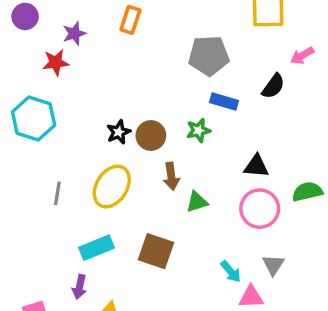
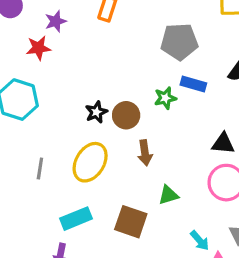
green star: (198, 130) -> (165, 98), moved
green triangle: (197, 202) -> (168, 195), moved

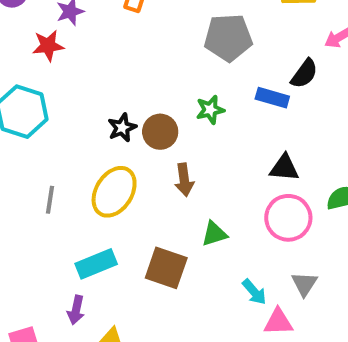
blue rectangle: (193, 84) -> (272, 98), moved

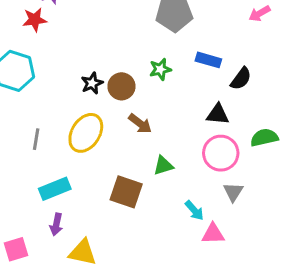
black semicircle: (304, 74) -> (241, 79), moved
brown arrow: (184, 180) -> (140, 124), turned -45
cyan rectangle: (96, 264) -> (55, 189), moved
gray triangle: (304, 284) -> (233, 192), moved

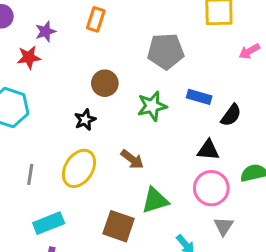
green star: (160, 69) -> (152, 106), size x1.4
brown circle: (121, 86) -> (105, 83), moved
green triangle: (163, 165) -> (155, 200), size x1.4

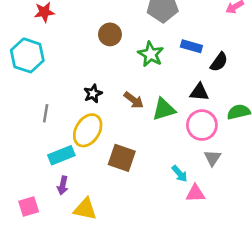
green star: (152, 106) -> (151, 54), turned -30
black star: (85, 120) -> (93, 94), moved
yellow ellipse: (79, 168) -> (88, 130), moved
green triangle: (155, 200) -> (164, 109), moved

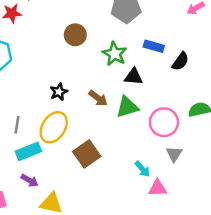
black triangle: (199, 92) -> (134, 77), moved
gray line: (46, 113) -> (17, 125), moved
brown square: (122, 158) -> (87, 154), turned 36
purple arrow: (63, 185) -> (30, 180), turned -72

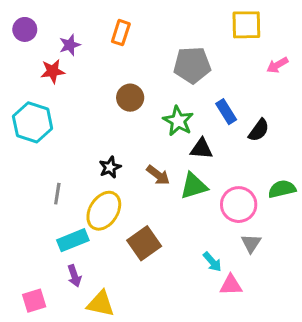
blue rectangle: (154, 46) -> (226, 112), turned 42
gray line: (17, 125) -> (57, 194), moved
purple arrow: (30, 180) -> (74, 276), turned 42

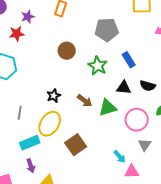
black semicircle: (259, 130) -> (148, 86), moved, turned 70
black triangle: (201, 149) -> (124, 88), moved

